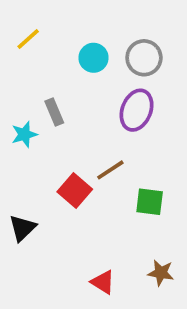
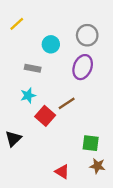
cyan circle: (94, 58) -> (51, 44), moved
gray rectangle: (54, 112) -> (33, 68), turned -56
cyan star: (24, 134) -> (28, 95), moved
green square: (150, 202) -> (91, 143), moved

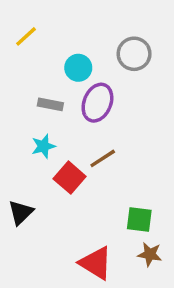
purple ellipse: (83, 67) -> (97, 103), moved
red triangle: (62, 172) -> (96, 263), size x1.5

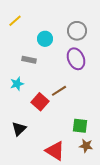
purple ellipse: (97, 103) -> (76, 59), moved, turned -45
cyan star: (43, 146) -> (17, 84), moved
black triangle: (21, 212) -> (19, 129), moved

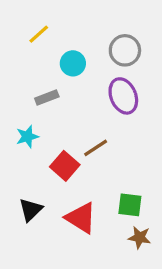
yellow line: (15, 21) -> (39, 34), moved
gray rectangle: (29, 60) -> (47, 98), turned -32
red triangle: (55, 151) -> (81, 218), moved

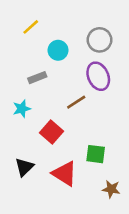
brown line: (96, 148) -> (76, 102), moved
green square: (130, 205) -> (96, 154), moved

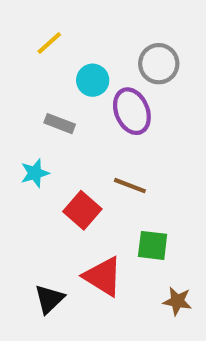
purple ellipse: (98, 76) -> (132, 111), moved
gray rectangle: (37, 78) -> (60, 124), turned 42
brown line: (76, 102) -> (130, 186), moved, turned 54
black triangle: (24, 167) -> (49, 299), moved

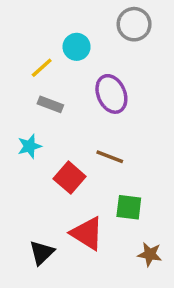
yellow line: (49, 43) -> (42, 68), moved
gray circle: (159, 64) -> (134, 24), moved
cyan circle: (93, 80) -> (77, 47), moved

